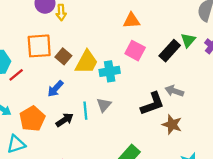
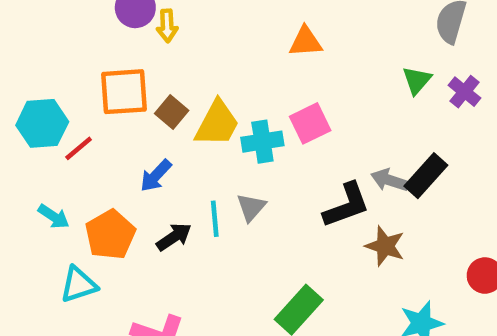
pink square: (135, 51) -> (310, 123), moved, turned 36
black rectangle: (170, 51) -> (426, 176), moved

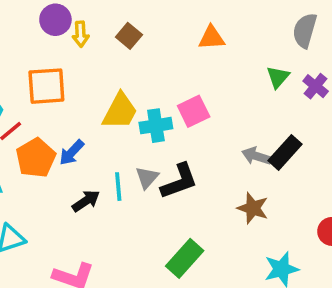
orange triangle: (306, 42) -> (212, 38), moved
brown square: (172, 112) -> (129, 36), moved
black L-shape: (346, 205) -> (179, 181), moved
orange pentagon: (110, 235) -> (36, 158), moved

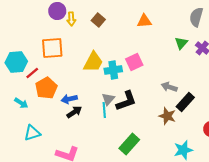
blue arrow: (72, 152) -> (69, 99), moved, turned 35
black rectangle: (285, 152) -> (185, 102), moved
cyan line: (118, 187) -> (104, 110), moved

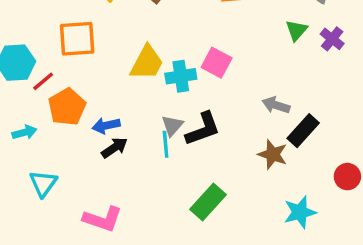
pink square: (134, 62) -> (217, 63), turned -36
cyan arrow: (21, 103) -> (24, 132), turned -48
cyan triangle: (32, 133) -> (43, 183), turned -36

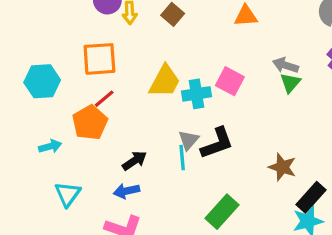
green triangle: (296, 30) -> (290, 83), moved
red line: (43, 81) -> (104, 99), moved
gray arrow: (276, 105) -> (286, 65), moved
blue arrow: (106, 126) -> (126, 191), moved
black rectangle: (303, 131) -> (311, 197), moved

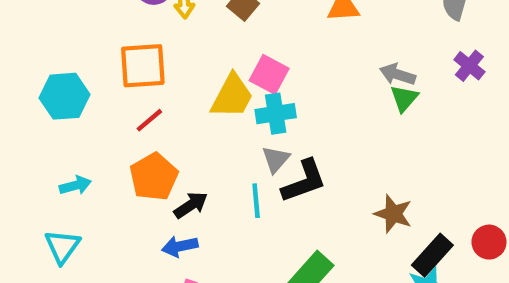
pink square: (230, 81) -> (269, 74), moved
orange pentagon: (90, 123) -> (154, 177), moved
gray triangle: (189, 140) -> (276, 159), moved
cyan triangle: (68, 194) -> (62, 246), moved

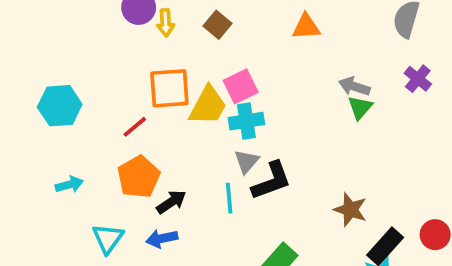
orange square: (143, 66) -> (169, 88), moved
pink square: (269, 74) -> (241, 86), turned 36
cyan triangle: (62, 246) -> (108, 239), moved

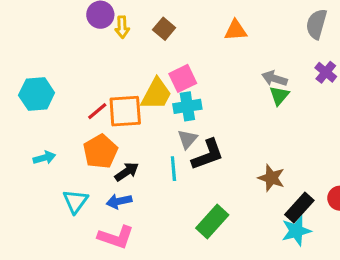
orange square: (169, 88) -> (125, 111), moved

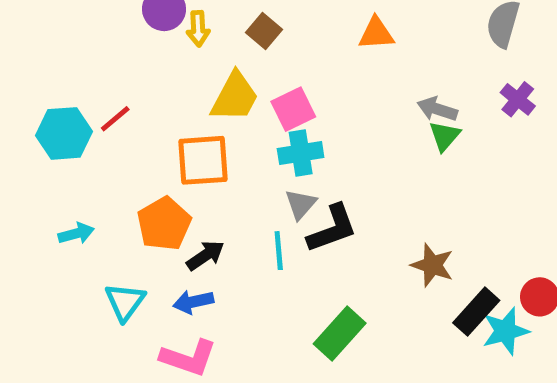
yellow trapezoid: (156, 94) -> (235, 97), moved
red line: (97, 111) -> (115, 119), moved
cyan star: (296, 231) -> (506, 331), moved

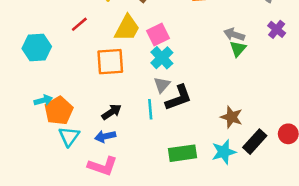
red line: (115, 119) -> (79, 24), moved
cyan cross: (301, 153) -> (162, 58), turned -35
orange pentagon: (164, 224) -> (59, 111), moved
cyan star: (506, 331) -> (224, 152), moved
green rectangle: (340, 333) -> (183, 153), turned 40

